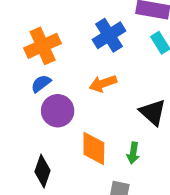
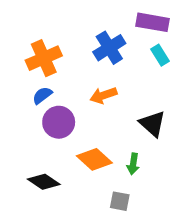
orange diamond: (94, 148) -> (94, 159), turned -48
black diamond: (43, 171) -> (44, 182), turned -76

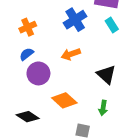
orange cross: (44, 58) -> (28, 27), size x0.7
green arrow: (133, 164) -> (103, 108), moved

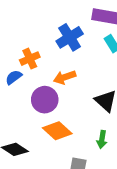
orange cross: (28, 27) -> (30, 59), moved
purple circle: (38, 73) -> (45, 100), moved

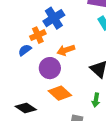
blue cross: (70, 37) -> (54, 18), moved

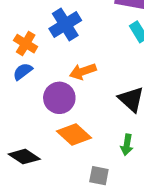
orange cross: (38, 35) -> (26, 44), moved, turned -35

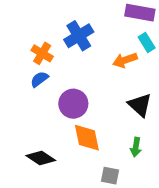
orange arrow: (83, 71) -> (125, 60), moved
orange diamond: (74, 135) -> (87, 138), turned 36

